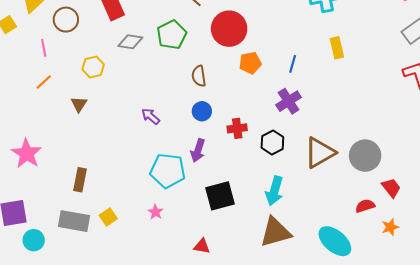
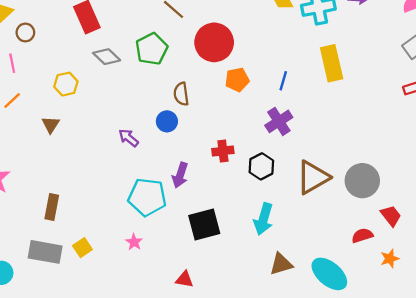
brown circle: (66, 20) -> (25, 32), moved, size x0.7
gray diamond: (130, 42) -> (107, 57), turned 35
yellow rectangle: (337, 48) -> (332, 63), size x1.5
blue circle: (202, 111) -> (167, 121), moved
brown triangle: (275, 232) -> (281, 264), moved, size x0.7

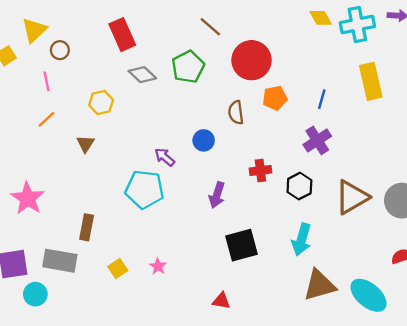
brown semicircle: (181, 94) -> (236, 113), moved
cyan pentagon: (147, 197) -> (145, 189), moved
pink star: (134, 242) -> (158, 266), moved
gray rectangle: (45, 252) -> (60, 261), moved
brown triangle: (281, 264) -> (319, 285), size x1.4

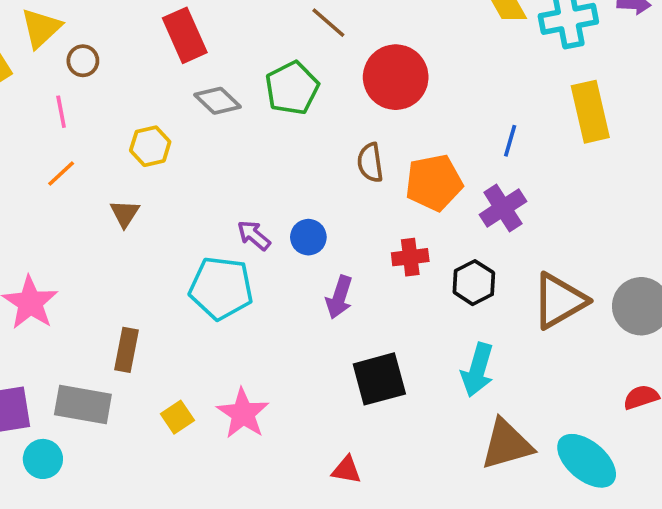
orange pentagon: (275, 98) -> (434, 183), moved, size x1.4
blue circle: (204, 140) -> (308, 237), moved
pink star: (158, 266) -> (243, 414), size x1.8

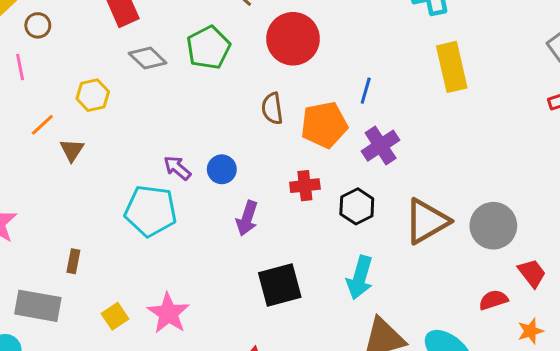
blue line: (510, 141) -> (366, 91), moved
orange line: (61, 173) -> (42, 125), moved
brown rectangle: (127, 350) -> (73, 261), size x0.7

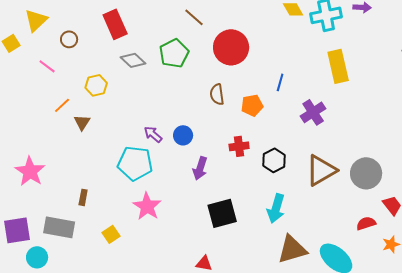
brown circle: (38, 25) -> (69, 39), moved
pink line: (20, 67) -> (47, 66), turned -42
orange pentagon: (324, 125) -> (252, 105), size x0.7
purple cross: (381, 146) -> (313, 112), moved
pink star: (168, 313) -> (147, 206), moved

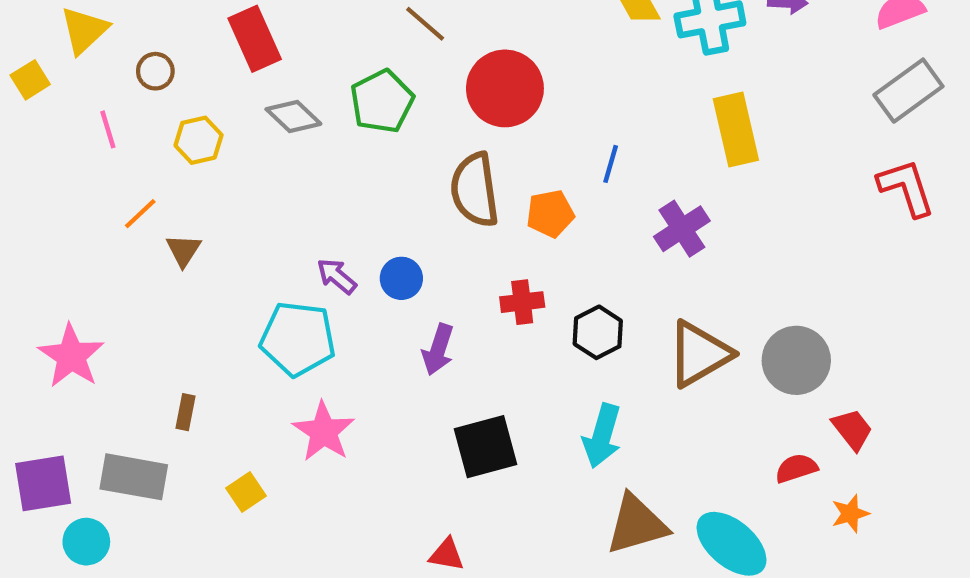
pink line: (47, 66) -> (108, 129), turned 36
yellow hexagon: (96, 85) -> (199, 140), moved
brown semicircle: (217, 94) -> (475, 190), size x1.6

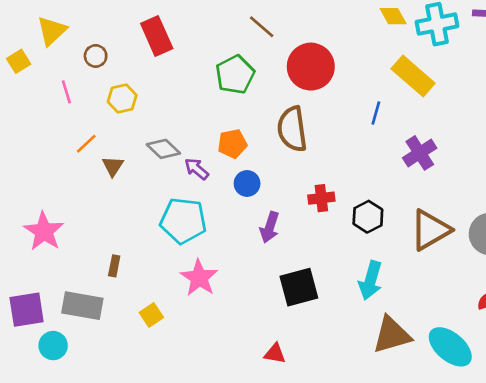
gray diamond: (293, 116) -> (163, 149), moved
yellow rectangle: (736, 129) -> (413, 76), moved, turned -36
orange pentagon: (550, 214) -> (232, 144), moved
purple arrow: (337, 276) -> (197, 169), moved

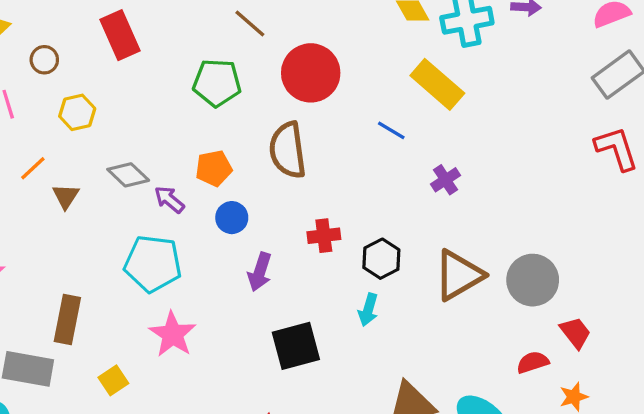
green pentagon: (235, 75) -> (217, 83), turned 30
blue line: (376, 113) -> (391, 130), turned -75
purple cross: (420, 153) -> (446, 180), size x0.7
brown rectangle: (114, 266) -> (67, 320), size x1.8
cyan arrow: (371, 280) -> (368, 310), moved, size x0.7

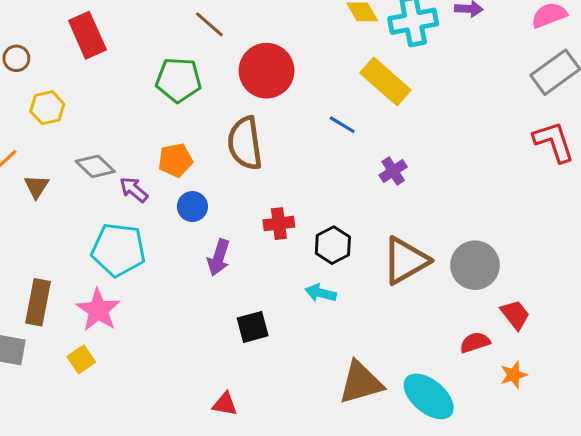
cyan arrow: (368, 310) -> (321, 293), turned 88
pink star: (173, 334) -> (98, 310), moved
black square: (296, 346) -> (253, 327), size x0.7

